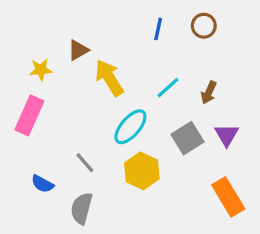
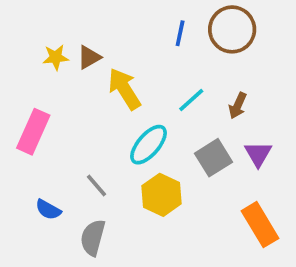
brown circle: (204, 26) -> (232, 29), size x1.6
yellow star: (41, 70) -> (56, 57), moved

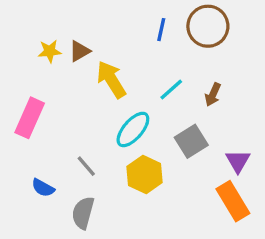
purple triangle: (258, 154) -> (238, 161), moved

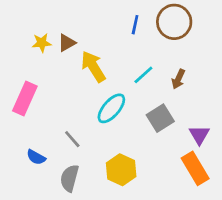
yellow hexagon: (145, 174) -> (121, 170), moved

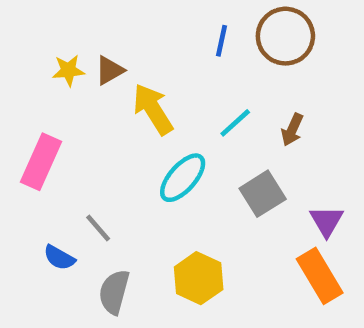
gray line: (72, 139) -> (98, 228), moved

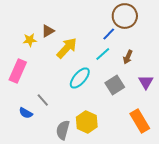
blue line: (221, 41) -> (109, 34), moved, turned 32
yellow star: (68, 70) -> (30, 40), moved
yellow arrow: (153, 109) -> (67, 48), turned 75
purple triangle: (327, 221) -> (146, 82), moved
gray semicircle: (114, 292) -> (63, 130), moved

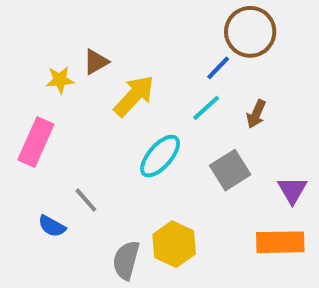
purple triangle: (146, 82) -> (292, 190), moved
orange rectangle: (140, 121) -> (280, 242), turned -60

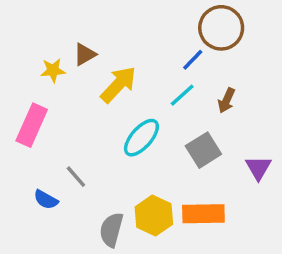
orange rectangle: (280, 242) -> (203, 214), moved

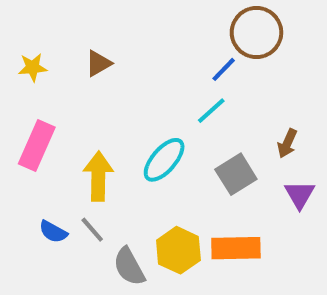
yellow star: (53, 70) -> (33, 67), moved
yellow arrow: (118, 84) -> (98, 176), moved, turned -42
brown arrow: (226, 100) -> (287, 143), moved
gray line: (76, 177) -> (92, 230), moved
gray semicircle: (111, 230) -> (129, 267), turned -44

